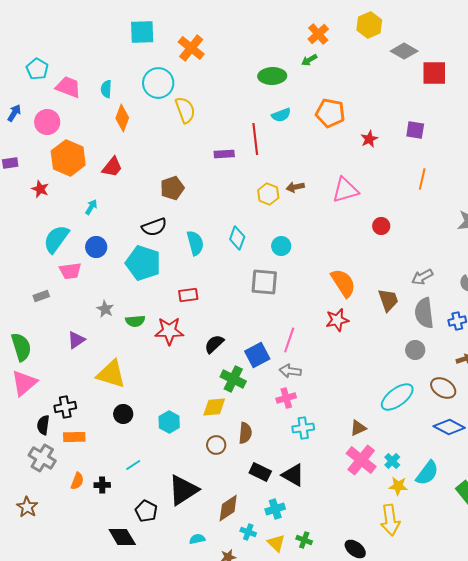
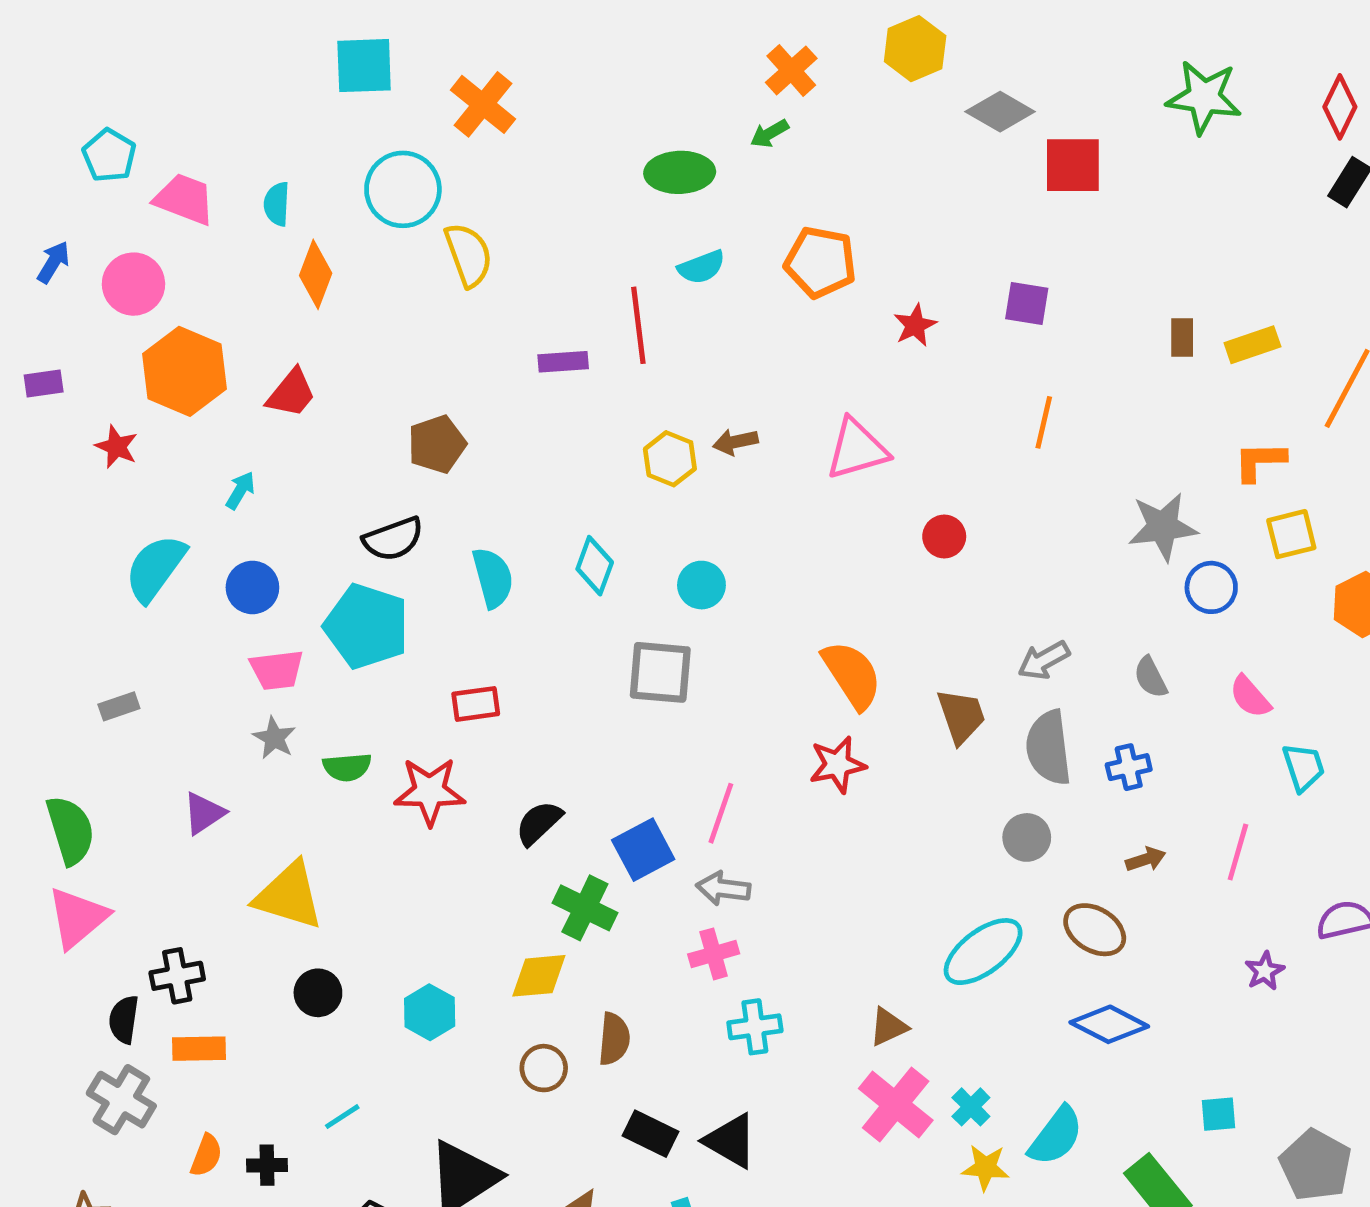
pink trapezoid: (70, 271) -> (277, 670), moved

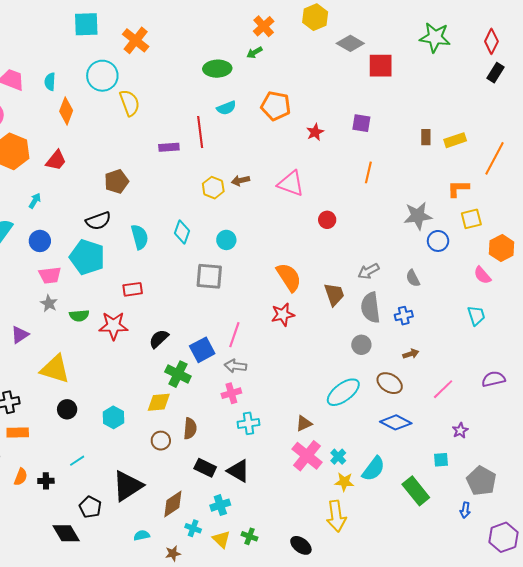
pink triangle: (857, 449) -> (291, 184), turned 36
pink semicircle: (1250, 697) -> (482, 275), moved
pink line: (1238, 852) -> (443, 389), moved, turned 30
purple star: (1265, 971) -> (460, 430), moved

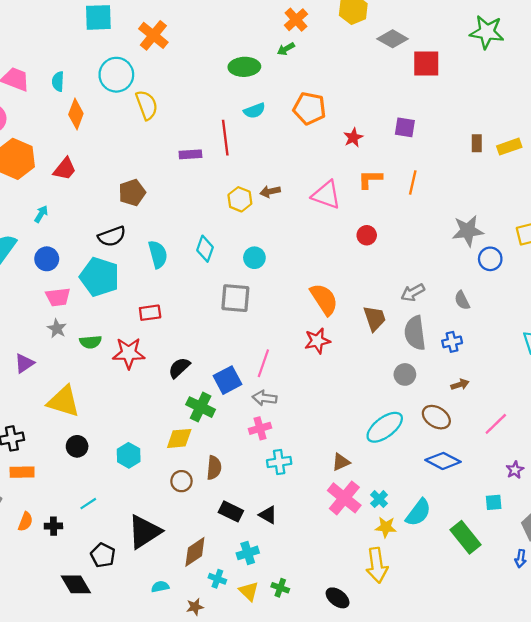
orange L-shape: (458, 189) -> (370, 179), moved
black triangle: (238, 471) -> (268, 515), size x0.7

